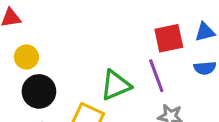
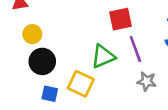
red square: (169, 38) -> (121, 19), moved

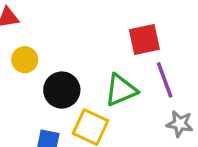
black circle: (42, 61) -> (62, 90), moved

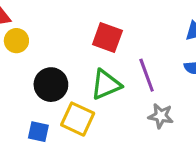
red square: (144, 39) -> (107, 37), moved, turned 32
yellow circle: (25, 60) -> (16, 41), moved

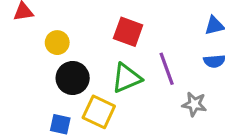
yellow circle: (16, 41) -> (57, 43), moved
gray star: (161, 116) -> (194, 104), moved

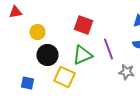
blue square: (60, 124) -> (28, 83), moved

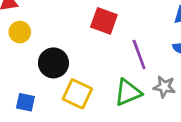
yellow circle: (38, 32) -> (20, 32), moved
green triangle: (82, 55) -> (128, 92), moved

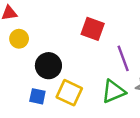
blue square: (25, 102) -> (37, 96), moved

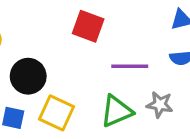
purple line: (123, 58) -> (130, 66), turned -70

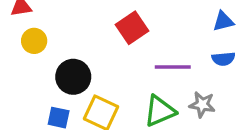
red square: (88, 26) -> (132, 28), turned 36

